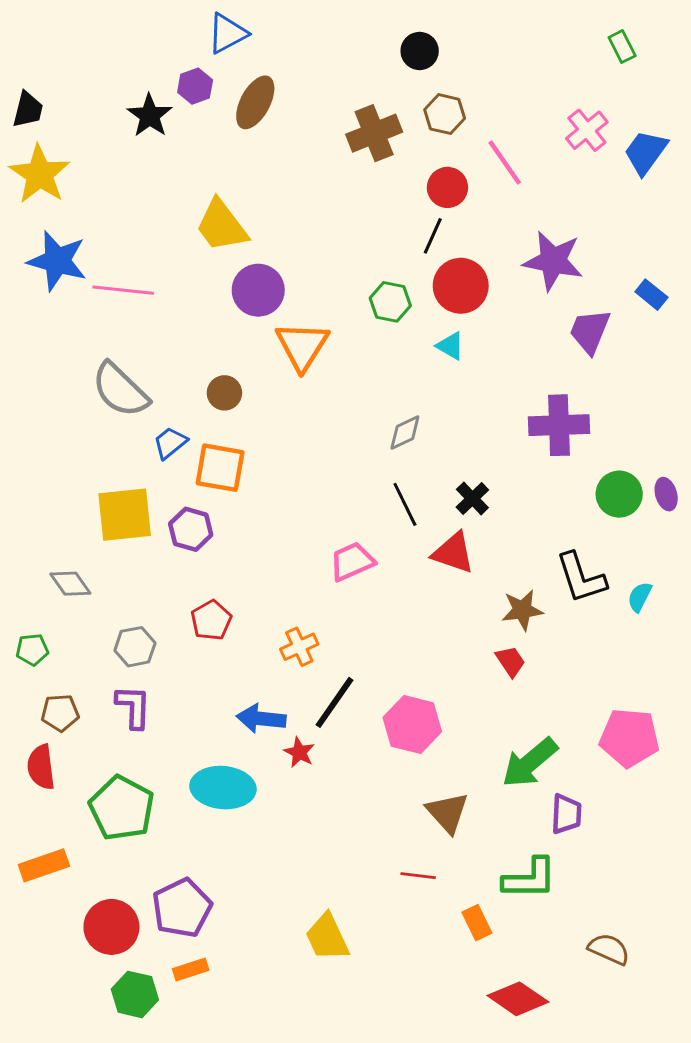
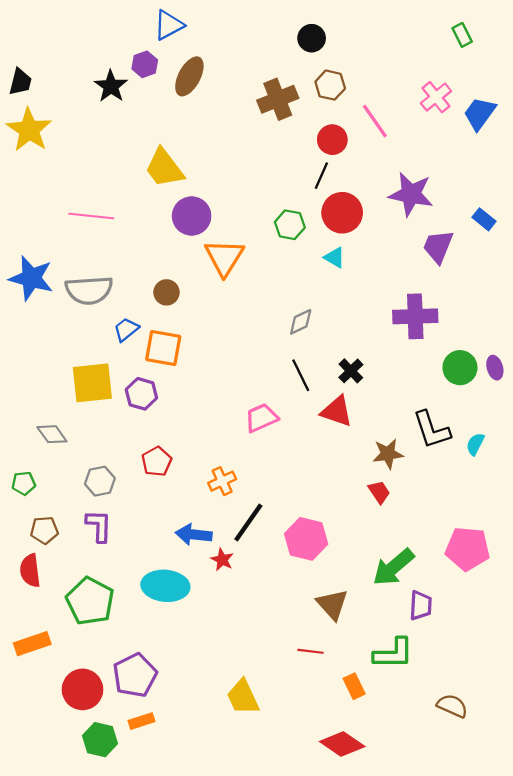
blue star: (57, 261) -> (31, 278), moved
gray semicircle: (120, 390) -> (89, 290), turned -48
red diamond: (518, 999) -> (342, 744), moved

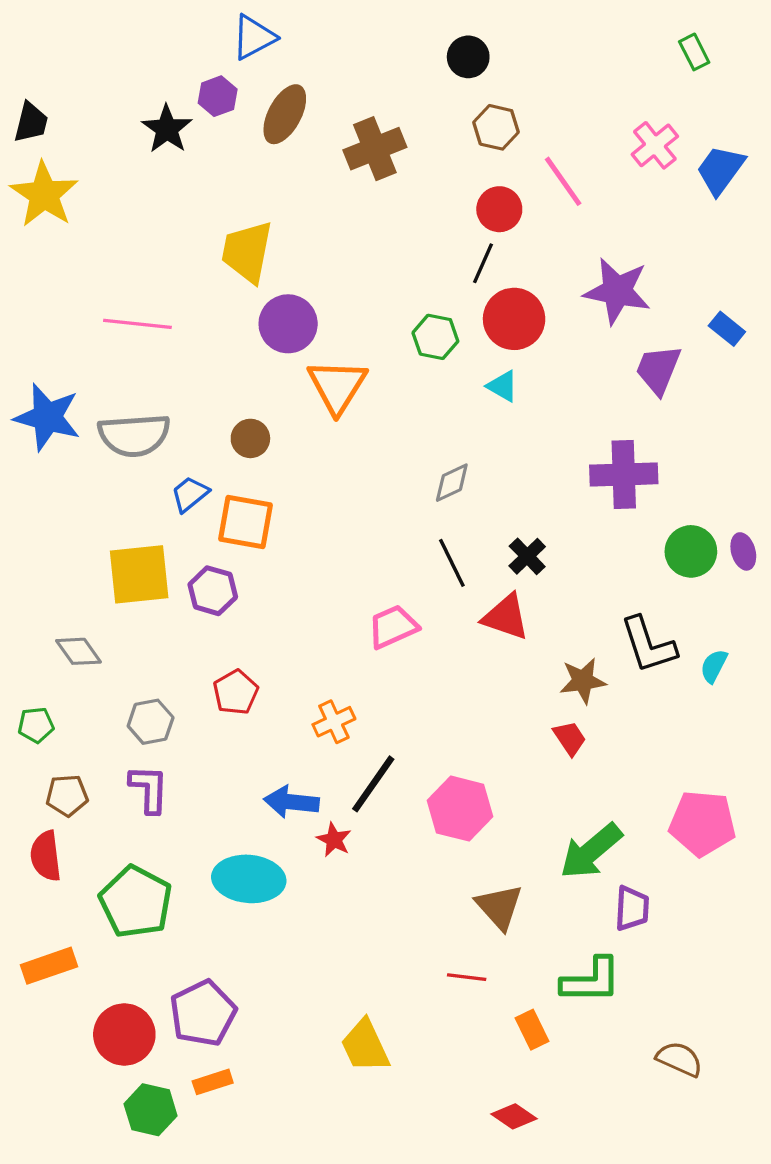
brown cross: (278, 99) -> (375, 149), moved
yellow trapezoid: (164, 168) -> (247, 252), turned 48
red diamond: (342, 744) -> (514, 1116), size x0.7

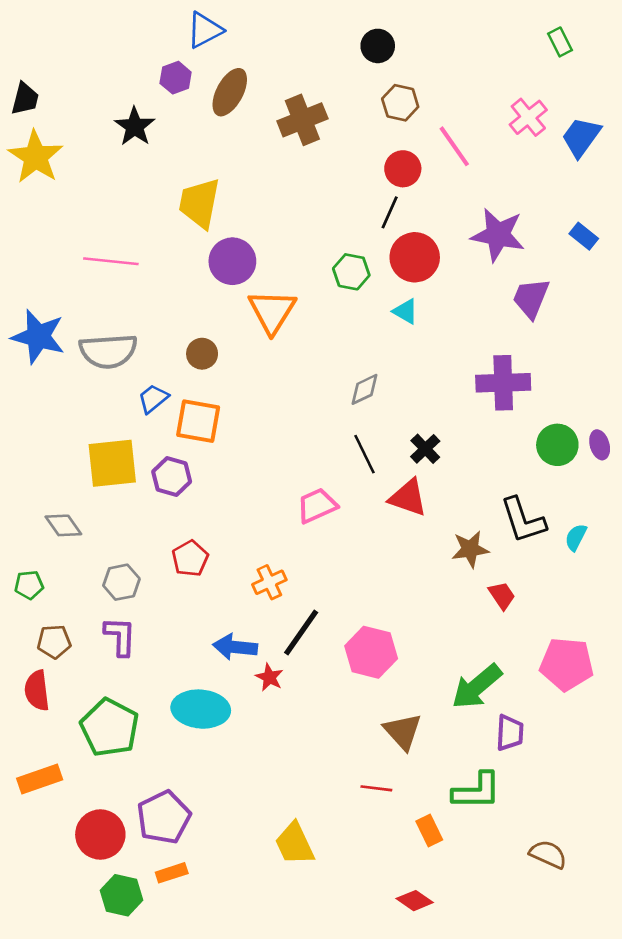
black star: (167, 129) -> (135, 127), moved
blue rectangle: (727, 329) -> (584, 236), moved
red trapezoid: (570, 738) -> (502, 595), moved

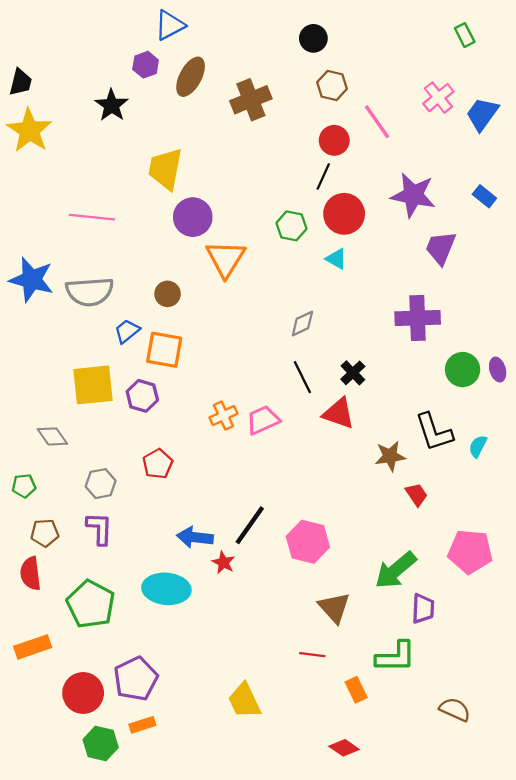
orange cross: (269, 582) -> (223, 416), moved

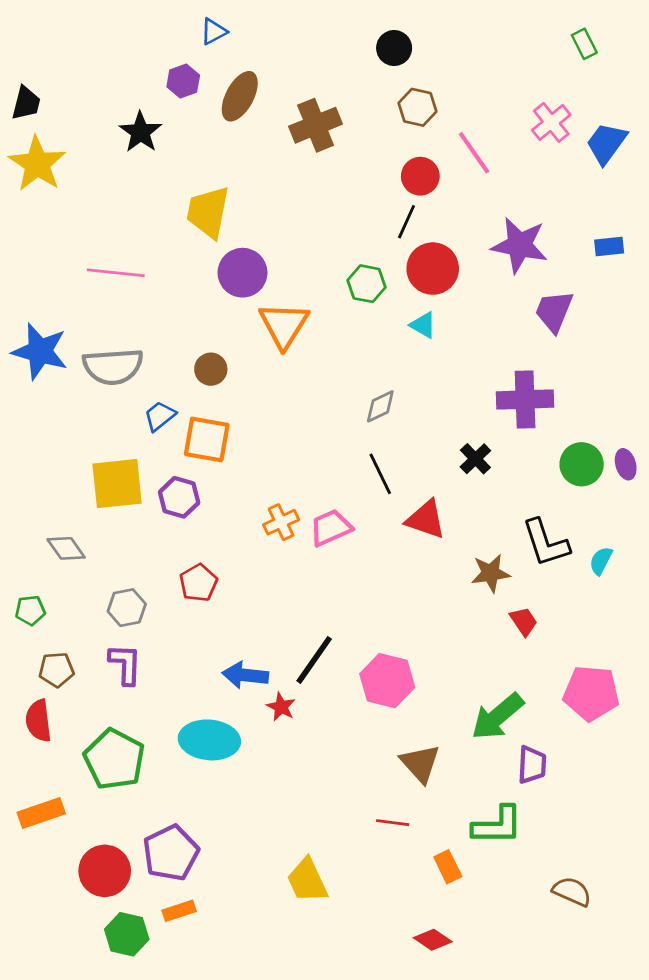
blue triangle: (170, 25) -> (214, 31), size x0.7
blue rectangle: (484, 196) -> (609, 246), turned -45
black cross: (353, 373) -> (475, 459), moved

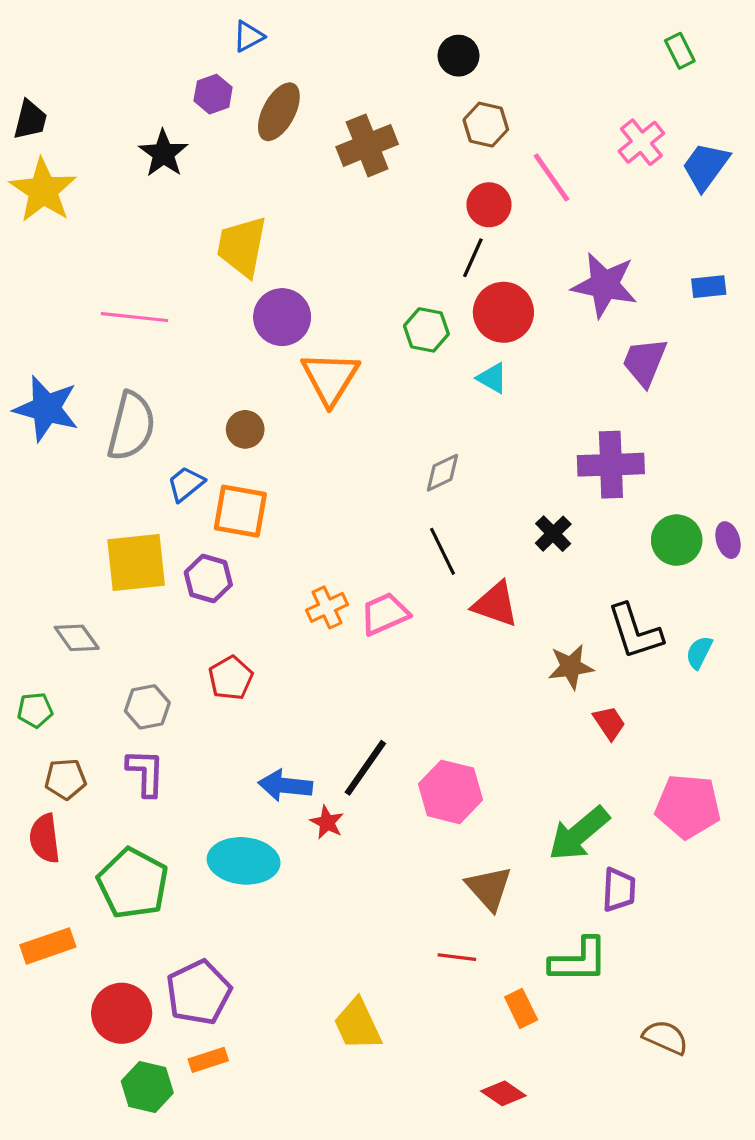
gray semicircle: (113, 366) -> (131, 426), turned -72

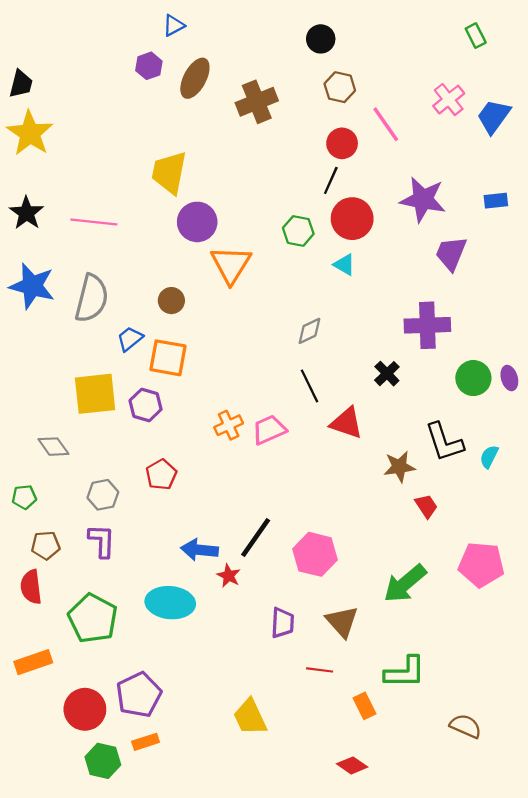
black star: (163, 153) -> (27, 213), moved
purple trapezoid: (619, 890) -> (283, 623), moved

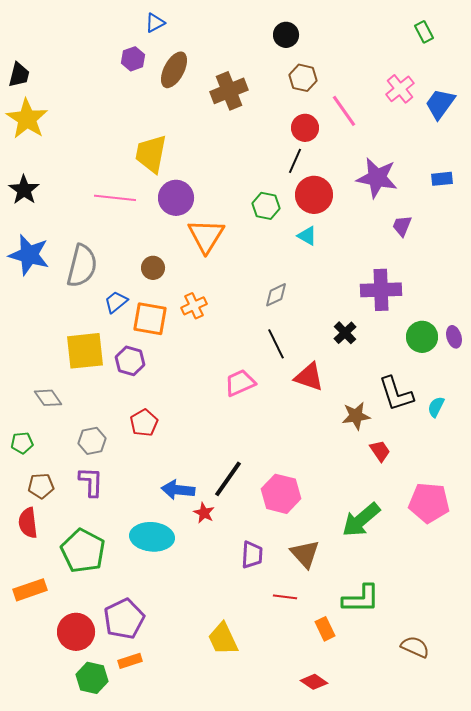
pink line: (94, 222) -> (115, 198), moved
purple trapezoid: (451, 253) -> (402, 226), size x0.7
orange cross: (229, 425) -> (194, 306), moved

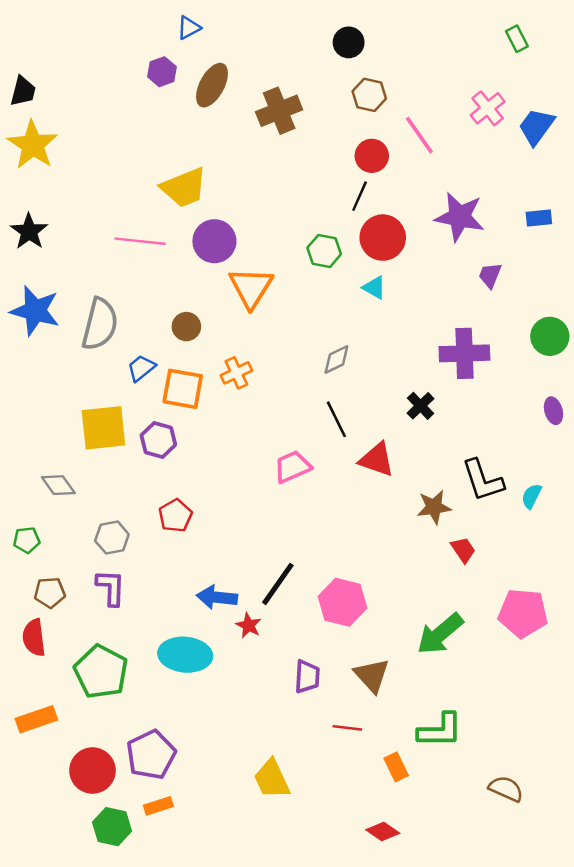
yellow trapezoid: (151, 154) -> (184, 188), turned -123
green circle: (422, 337) -> (550, 336), moved

